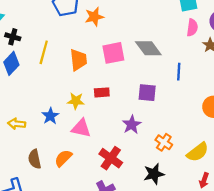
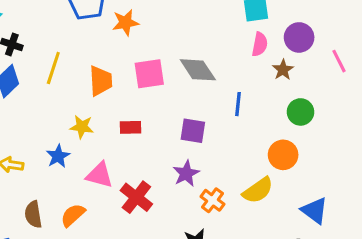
yellow star: (76, 101) -> (82, 127), moved
purple star: (132, 125) -> (186, 173), moved
yellow semicircle: (198, 152) -> (258, 190), moved
red cross: (111, 158) -> (136, 197), moved

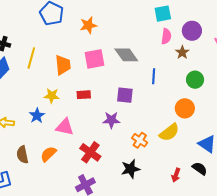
orange star: (125, 23) -> (88, 25), moved
purple star: (186, 173) -> (111, 120), moved, turned 30
red cross: (136, 197) -> (90, 152), moved

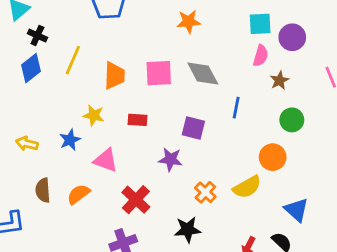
orange star: (88, 25) -> (189, 22), moved
purple circle: (192, 31) -> (292, 37), moved

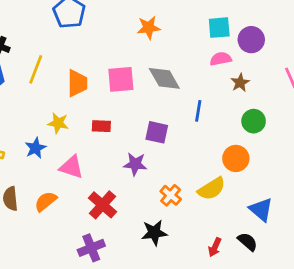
pink semicircle: (261, 56) -> (221, 59), turned -115

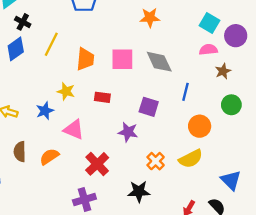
cyan square: (219, 28) -> (209, 23), turned 30
orange circle: (236, 158) -> (200, 126), moved

